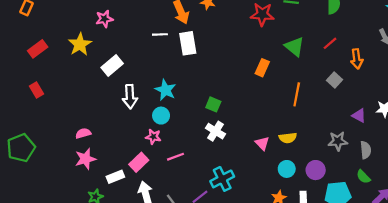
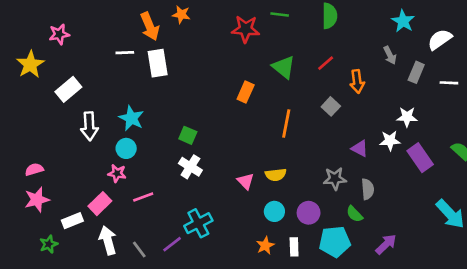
green semicircle: (363, 177) -> (354, 214), moved

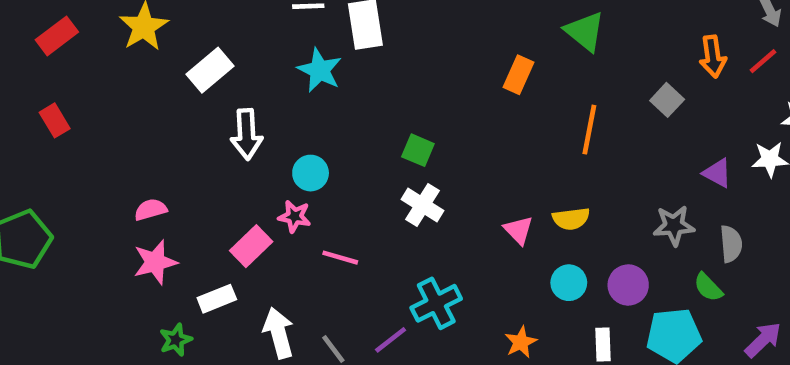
red line: (326, 63) -> (763, 61), moved
cyan star: (131, 118) -> (320, 70), moved
pink line: (143, 197) -> (340, 258), turned 36
pink rectangle: (100, 204) -> (251, 246), moved
orange star: (265, 246) -> (521, 342), moved

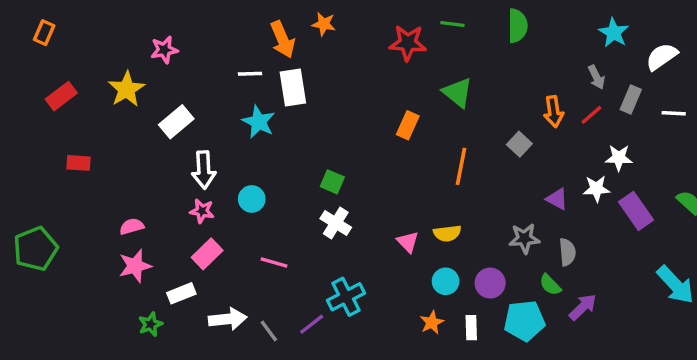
red rectangle: (55, 120) -> (78, 163), moved, turned -55
pink star: (295, 216) -> (202, 211), moved
white arrow: (279, 333) -> (228, 319), turned 99
purple arrow: (763, 340) -> (583, 307), moved
orange star: (521, 342) -> (432, 322), moved

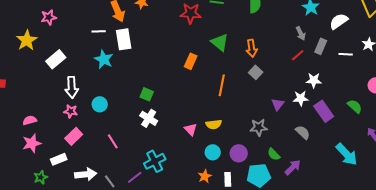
orange arrow: (554, 111) -> (252, 48), moved
purple triangle: (557, 199) -> (278, 104), turned 40
gray semicircle: (567, 252) -> (303, 132), moved, turned -42
pink line: (274, 262) -> (113, 141), turned 42

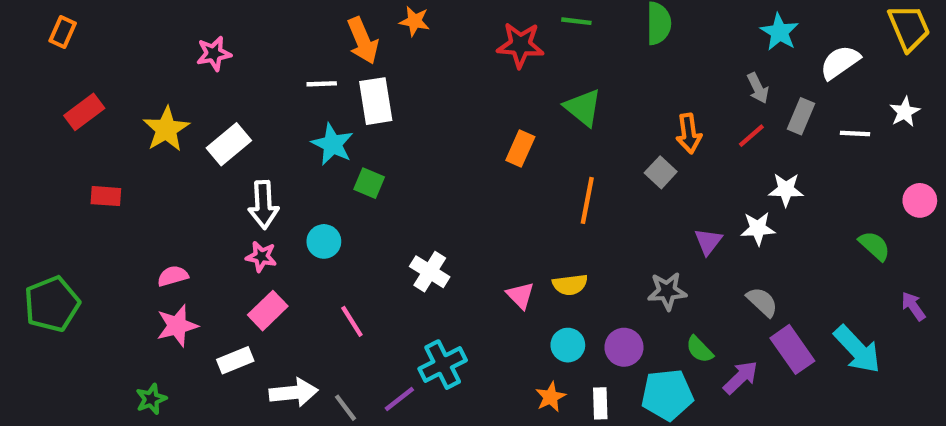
yellow star: (27, 40) -> (166, 129), moved
orange arrow: (252, 48) -> (689, 133), moved
green square: (147, 94) -> (369, 183), moved
purple rectangle: (324, 111) -> (792, 349), moved
green star: (41, 177) -> (151, 399), moved

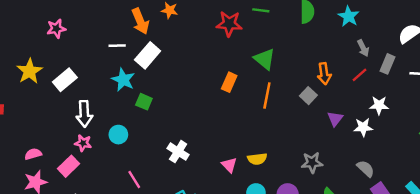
cyan star: (779, 32) -> (349, 16), moved
white rectangle: (376, 101) -> (148, 55), turned 50
orange line: (587, 200) -> (267, 96), moved
purple triangle: (708, 241) -> (335, 119), moved
pink rectangle: (268, 311) -> (68, 166), moved

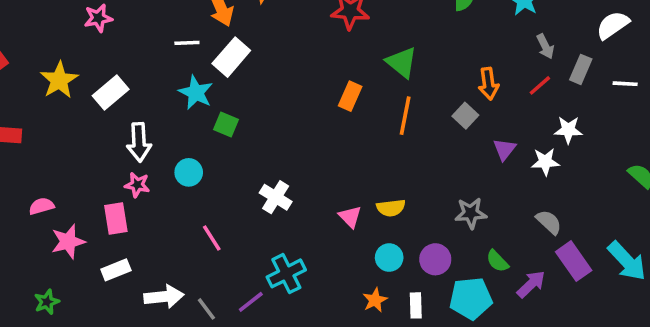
pink semicircle: (33, 154) -> (41, 206), moved
pink rectangle: (68, 166) -> (116, 218), turned -55

